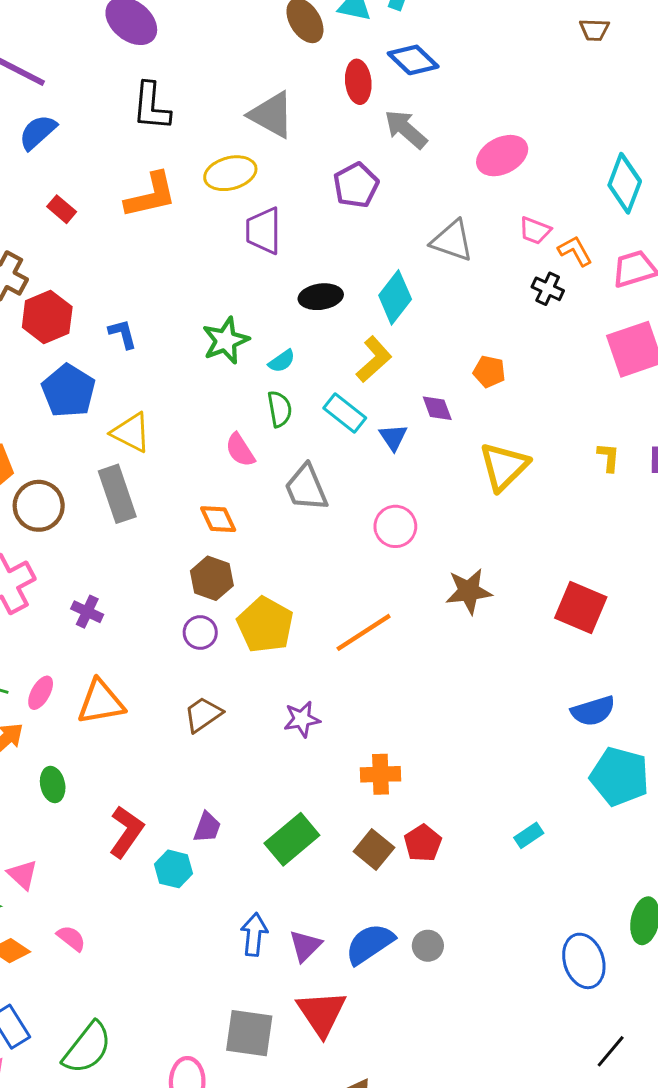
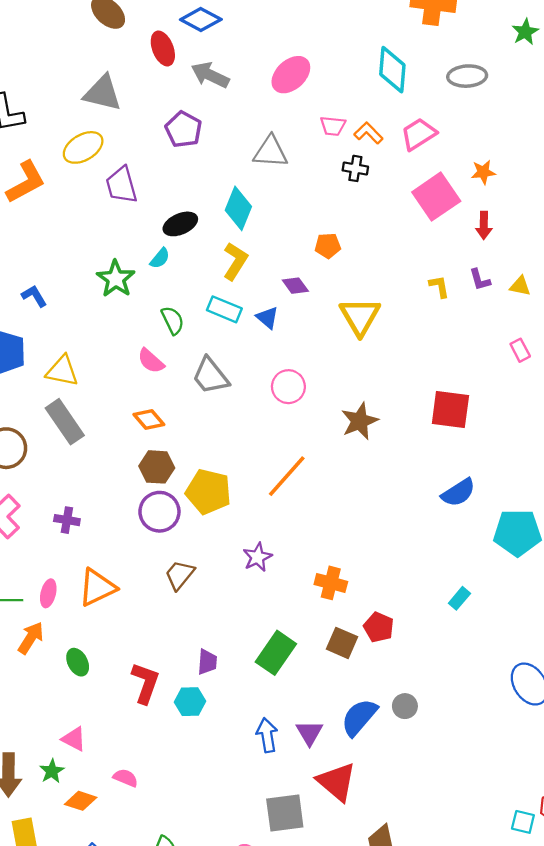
cyan semicircle: (282, 361) -> (160, 258), moved
purple circle: (200, 632) -> (159, 512), size x1.5
blue semicircle: (593, 711) -> (458, 493), moved
orange cross: (381, 774) -> (331, 583), turned 32

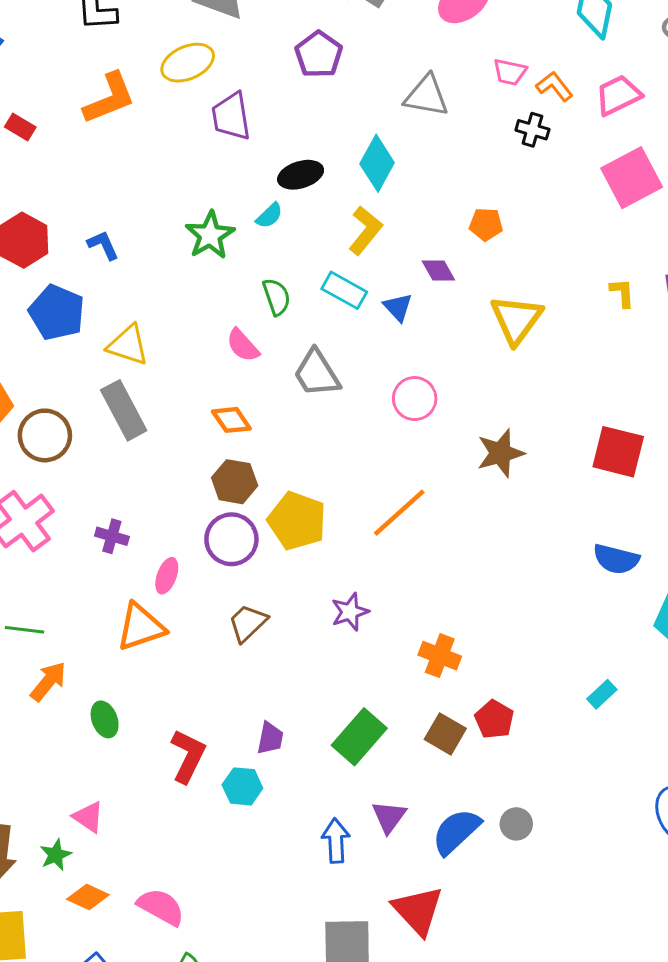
blue semicircle: (458, 493) -> (616, 559), turned 40
pink ellipse: (48, 593) -> (167, 576), moved
purple triangle: (309, 733) -> (389, 817), moved
pink semicircle: (126, 778) -> (161, 907), moved, size x1.5

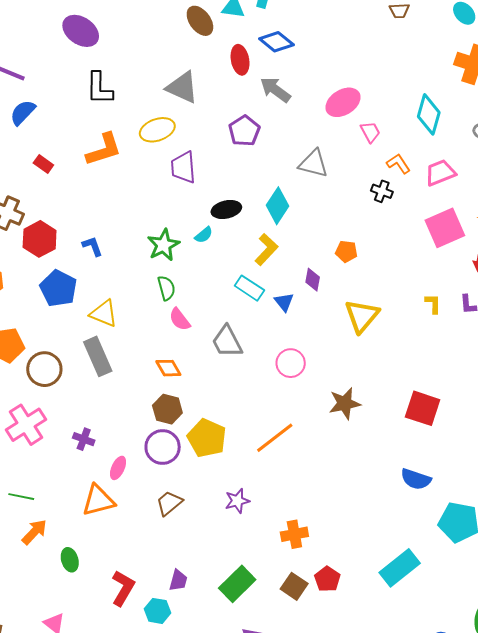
pink trapezoid: (510, 72) -> (370, 132), moved, turned -135
purple diamond: (438, 270) -> (313, 280), turned 35
green semicircle: (277, 297) -> (166, 288), moved
orange cross: (440, 656) -> (294, 534), turned -36
cyan rectangle: (602, 694) -> (400, 568), size x2.0

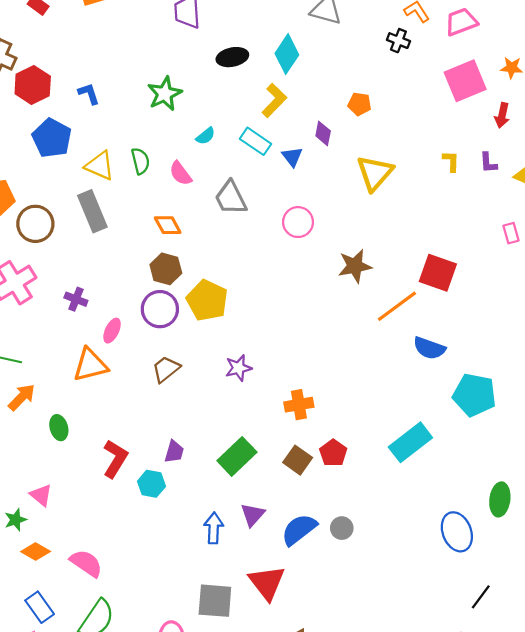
cyan semicircle: (204, 235) -> (206, 136), moved
green semicircle: (166, 288) -> (140, 161), moved
orange line: (275, 438) -> (397, 306), moved

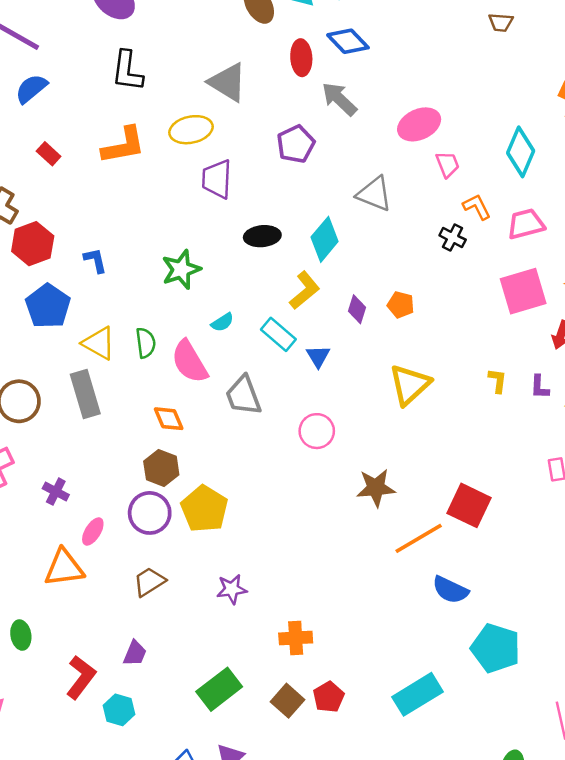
purple diamond: (323, 133) -> (357, 309), moved
pink semicircle: (181, 173) -> (190, 362), size x1.5
purple trapezoid: (174, 452) -> (135, 653), moved

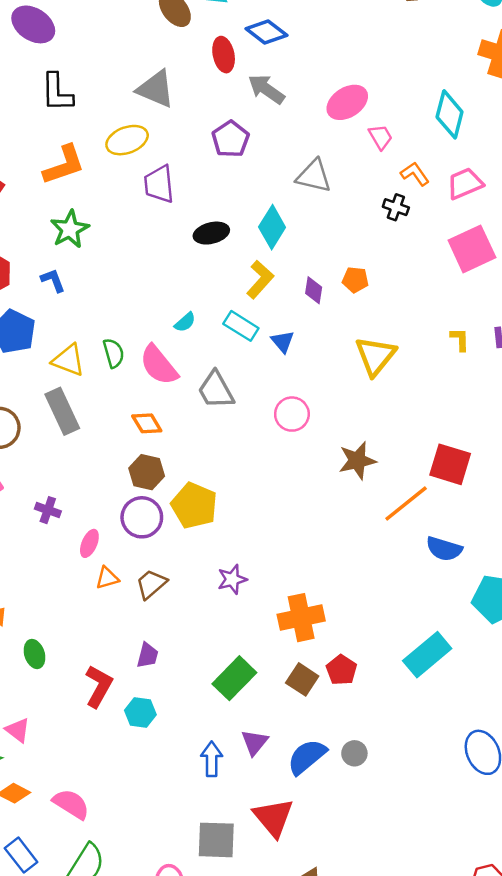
green star: (181, 269) -> (70, 229), moved
orange triangle: (64, 568) -> (107, 578), moved, size x0.6
orange cross: (296, 638) -> (301, 618), size x1.4

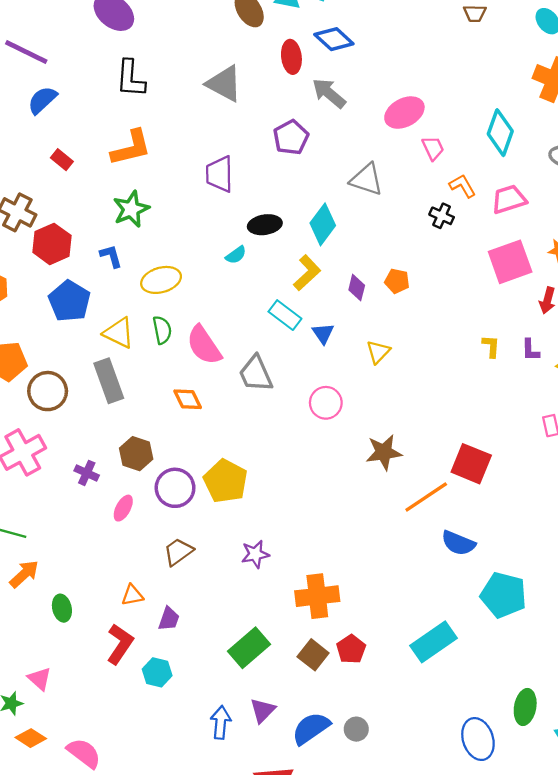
yellow ellipse: (127, 140) -> (161, 280), moved
cyan semicircle: (185, 322) -> (236, 255), moved
yellow triangle: (375, 356) -> (378, 352), moved, size x0.6
brown hexagon: (147, 472) -> (136, 454), moved
orange triangle: (107, 578) -> (132, 595), moved

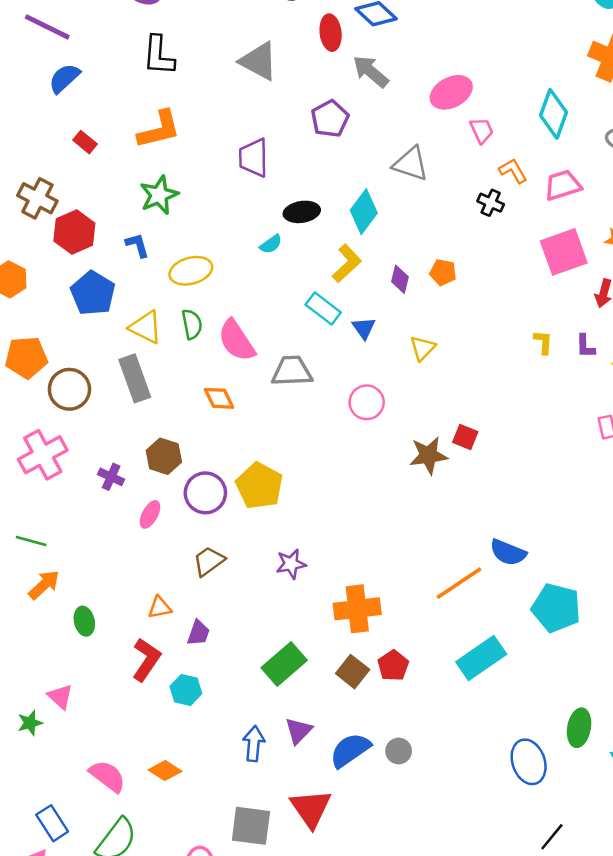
gray trapezoid: (256, 374) -> (292, 371), turned 111
red square: (471, 464) -> (465, 437), moved, size x0.6
orange line: (426, 497) -> (459, 583), moved
orange diamond: (31, 738) -> (165, 771), moved

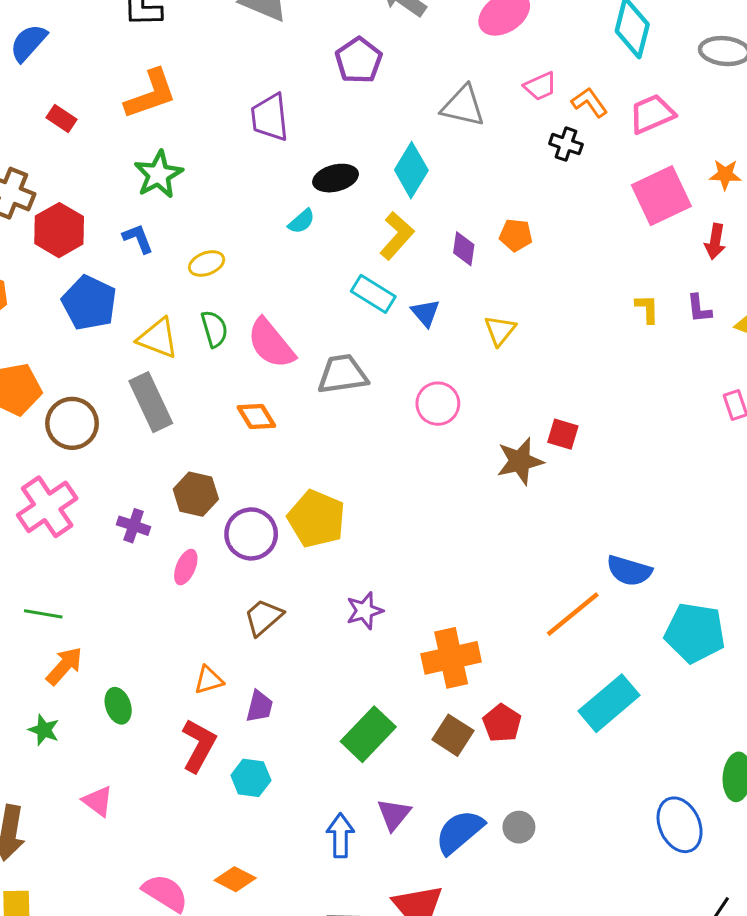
pink trapezoid: (482, 130) -> (540, 86), moved, turned 96
yellow ellipse: (191, 271) -> (207, 263), size x0.7
green star: (30, 723) -> (44, 730), moved, turned -30

